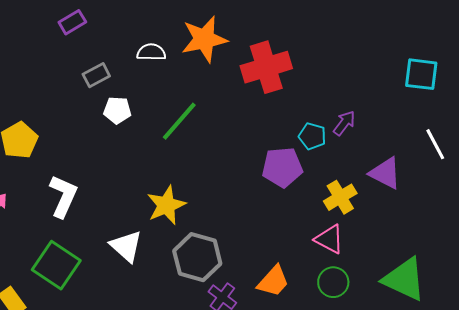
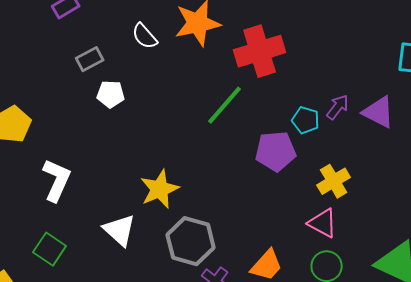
white semicircle: (151, 52) -> (145, 36), turned -132
green line: (179, 121) -> (225, 105), moved
purple triangle: (385, 173) -> (379, 112), moved
green square: (56, 265) -> (50, 249), size x0.7

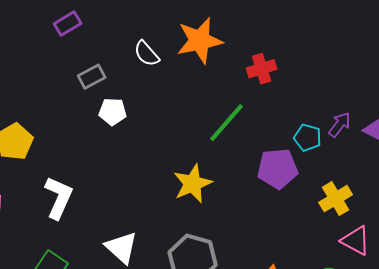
red cross: (260, 51) -> (262, 69), size x0.6
yellow star: (160, 189) -> (193, 184), moved
pink triangle: (323, 223) -> (356, 241), moved

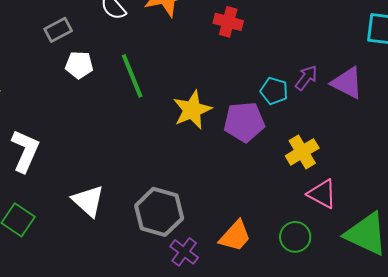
red cross: (262, 69) -> (228, 22), turned 32
green line: (227, 123) -> (132, 76), moved, turned -63
yellow star: (193, 184) -> (192, 110), moved

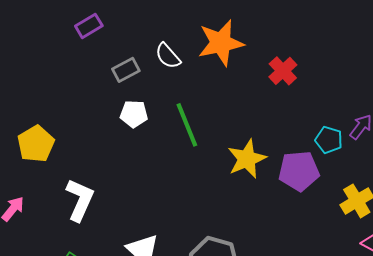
red cross: (228, 22) -> (283, 71), turned 32
gray rectangle: (58, 30) -> (126, 70), moved

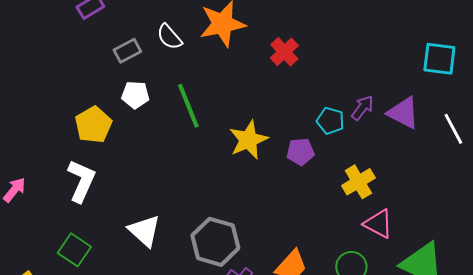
yellow pentagon: (36, 144) -> (93, 125), moved
purple pentagon: (299, 171) -> (300, 152), size x0.7

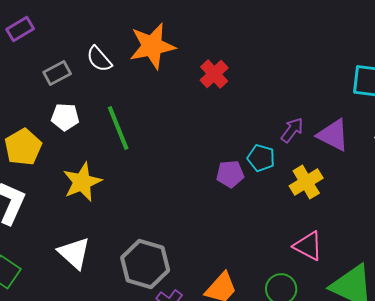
cyan pentagon: (330, 121) -> (261, 158), moved
yellow star: (248, 140) -> (82, 182), moved
yellow cross: (358, 182) -> (306, 182), moved

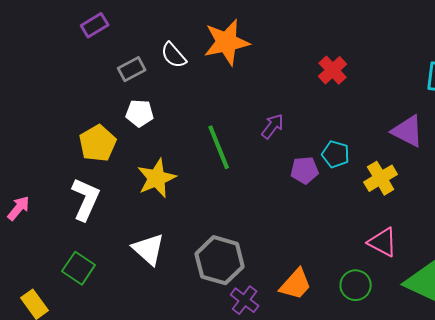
red cross: (214, 74) -> (333, 70), moved
green line: (118, 128) -> (219, 147), moved
purple arrow: (292, 130) -> (273, 126), moved

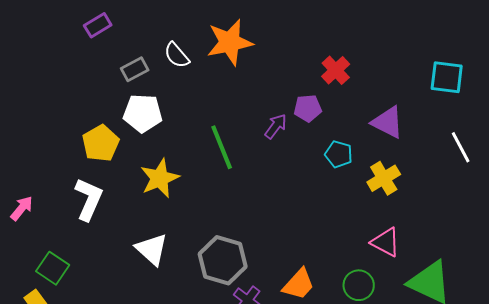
white pentagon: (140, 113) -> (143, 113), size x1.4
purple triangle: (408, 131) -> (388, 122), moved
purple pentagon: (305, 170) -> (308, 108), moved
green square: (79, 268) -> (53, 268), moved

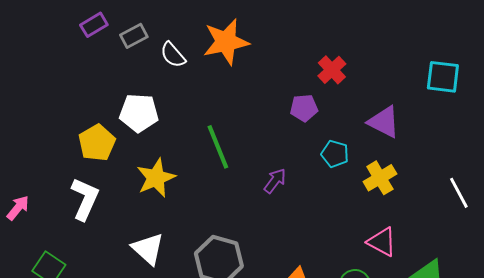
gray rectangle: (135, 69) -> (134, 36), moved
purple arrow: (276, 126) -> (275, 181), moved
white line: (461, 147) -> (459, 193), moved

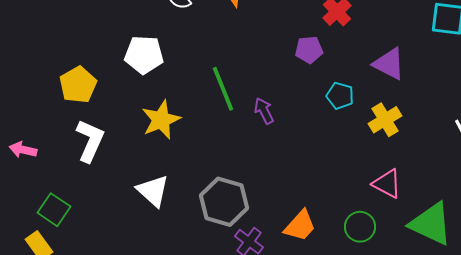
yellow pentagon: (97, 143) -> (78, 85), moved
purple arrow: (275, 181) -> (264, 111), moved, turned -64
pink arrow: (18, 208) -> (23, 150), turned -116

